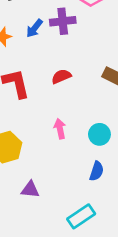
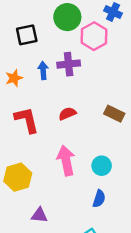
blue arrow: (34, 28) -> (43, 70), turned 138
pink arrow: (60, 129) -> (66, 161), size x1.6

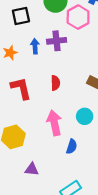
red semicircle: (67, 114) -> (55, 83), turned 112
cyan circle: (102, 166) -> (85, 116), moved
blue semicircle: (99, 199) -> (72, 147), moved

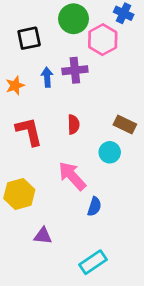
cyan circle: (85, 116) -> (110, 152), moved
pink arrow: (54, 123) -> (72, 176), turned -30

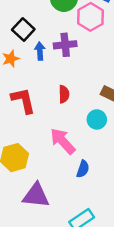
black square: (29, 38) -> (23, 30), moved, turned -35
purple triangle: (43, 236) -> (36, 196), size x1.6

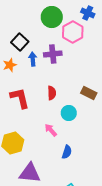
cyan circle: (97, 120) -> (69, 113), moved
pink arrow: (63, 141) -> (51, 130), size x0.6

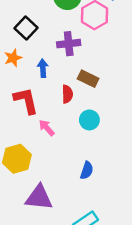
blue arrow: (33, 59) -> (43, 68), moved
brown rectangle: (89, 93) -> (88, 79), moved
pink arrow: (51, 130) -> (47, 128), moved

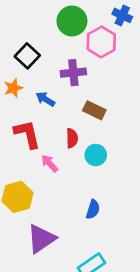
blue arrow: (43, 68) -> (45, 99), turned -54
red semicircle: (67, 94) -> (72, 138), moved
purple triangle: (39, 198) -> (41, 239), turned -40

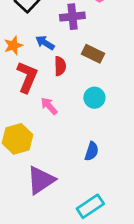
orange star: (13, 88) -> (13, 45), moved
red L-shape: (27, 134) -> (27, 77), turned 36
red semicircle: (72, 138) -> (60, 66), moved

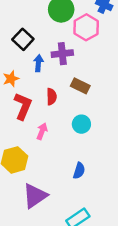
blue arrow: (45, 43) -> (38, 63), moved, turned 63
pink arrow: (49, 106) -> (42, 131), turned 63

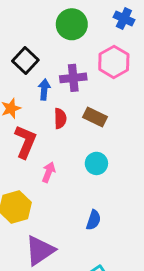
pink hexagon: (86, 27) -> (114, 62), moved
red semicircle: (52, 97) -> (60, 119), moved

